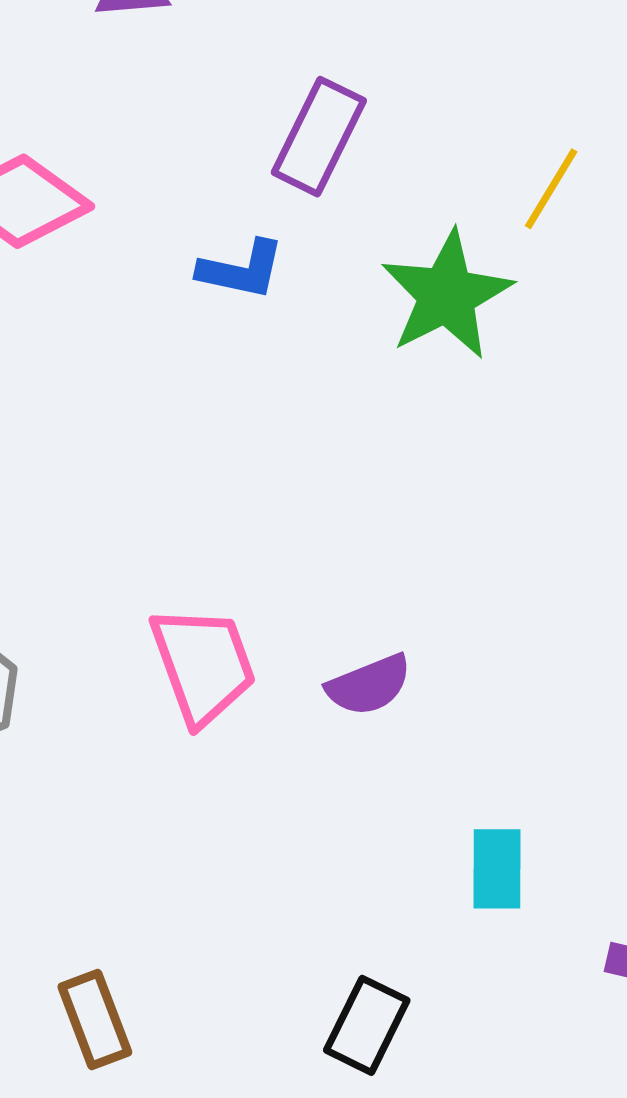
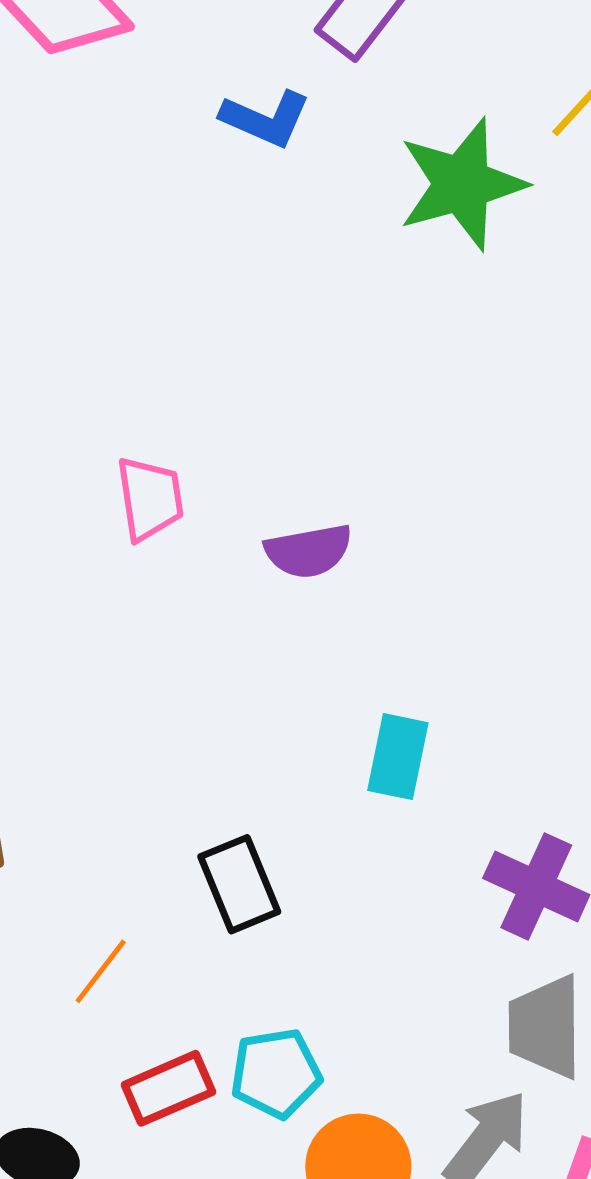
pink trapezoid: (203, 665) -> (150, 499), size x0.7
black rectangle: (367, 1025) -> (239, 884), turned -60

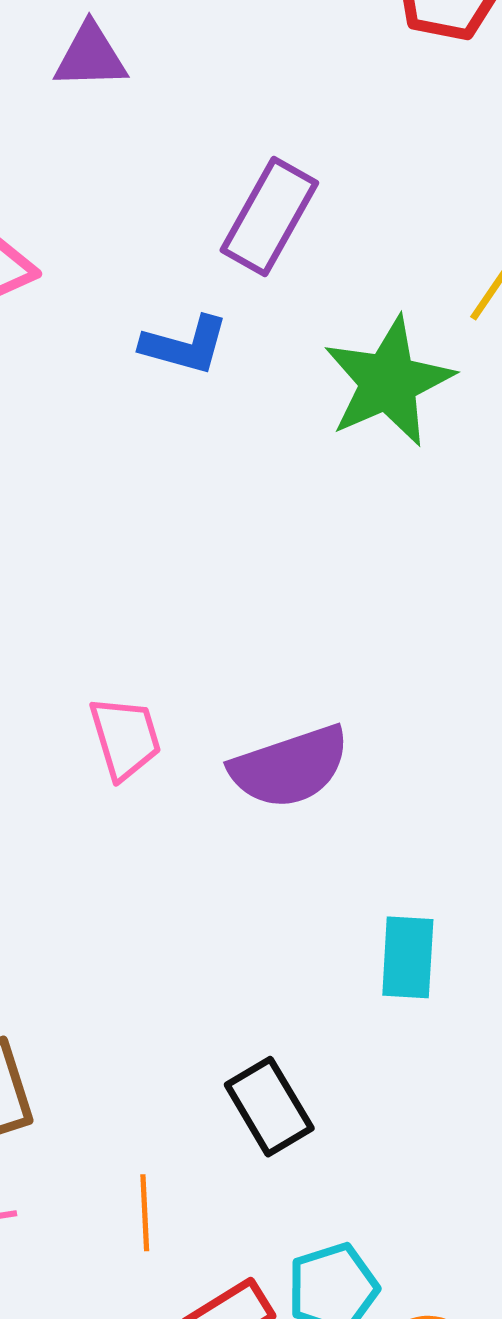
purple semicircle: (309, 551) -> (290, 767), size x1.4
orange line: (101, 971) -> (145, 1213), turned -32

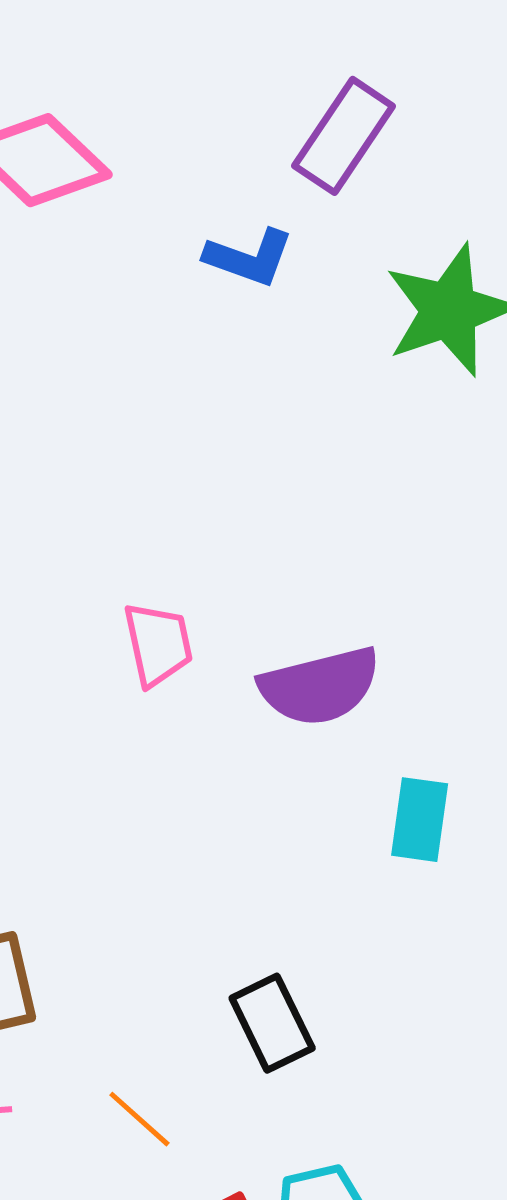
cyan rectangle: (408, 957) -> (420, 820), moved
orange line: (145, 1213) -> (139, 1119), turned -50

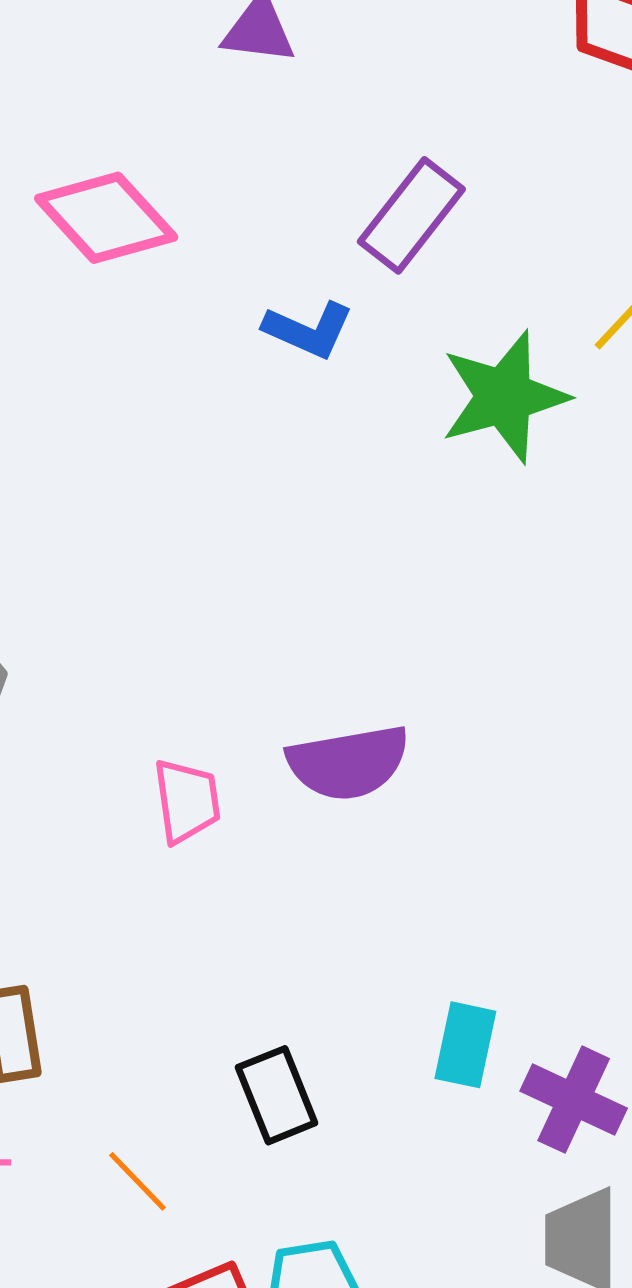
pink trapezoid: (158, 644) -> (187, 801), moved
cyan rectangle: (420, 820) -> (465, 1045), moved

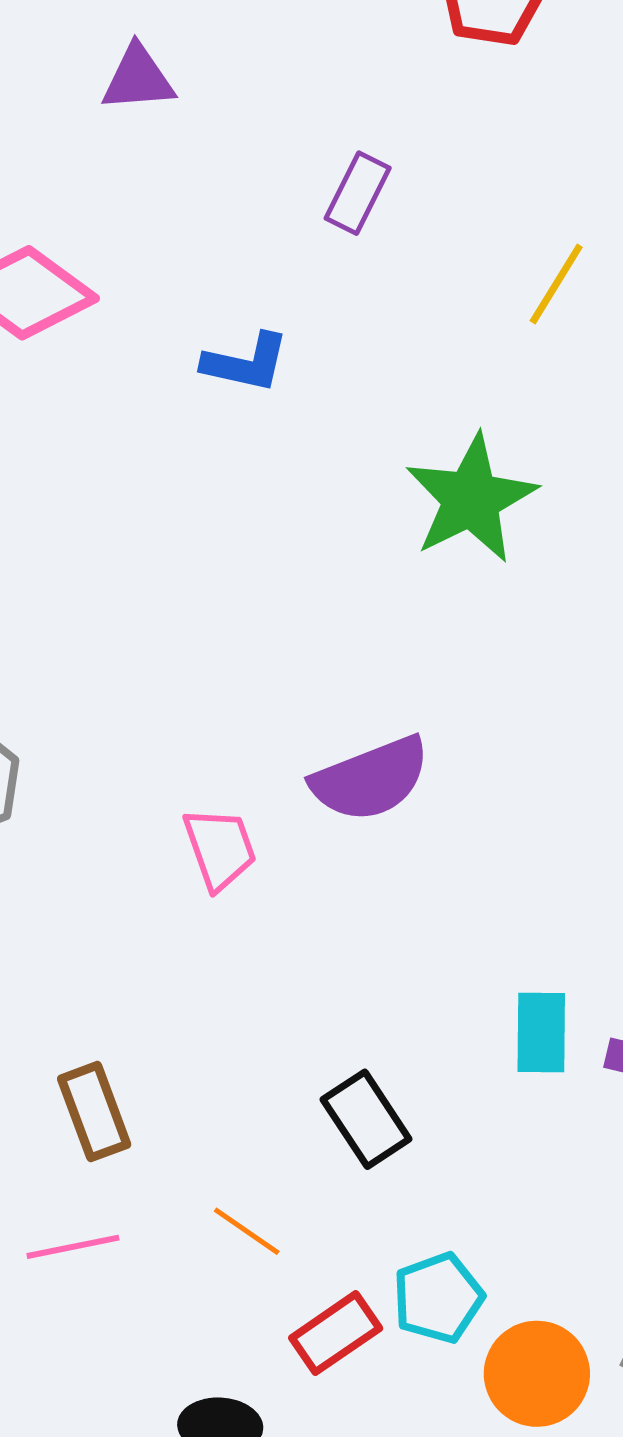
purple rectangle: (411, 215) -> (358, 193), moved, size x0.7
green star: (504, 397) -> (471, 499), moved

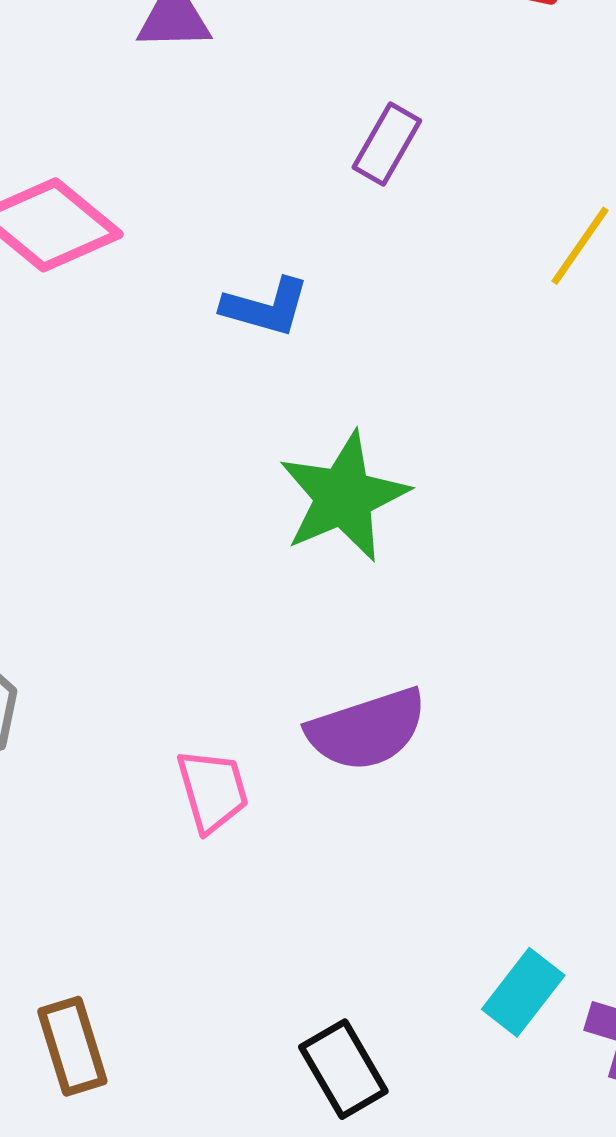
green star: (471, 499) -> (344, 497), moved
cyan rectangle: (541, 1032) -> (523, 992), turned 34

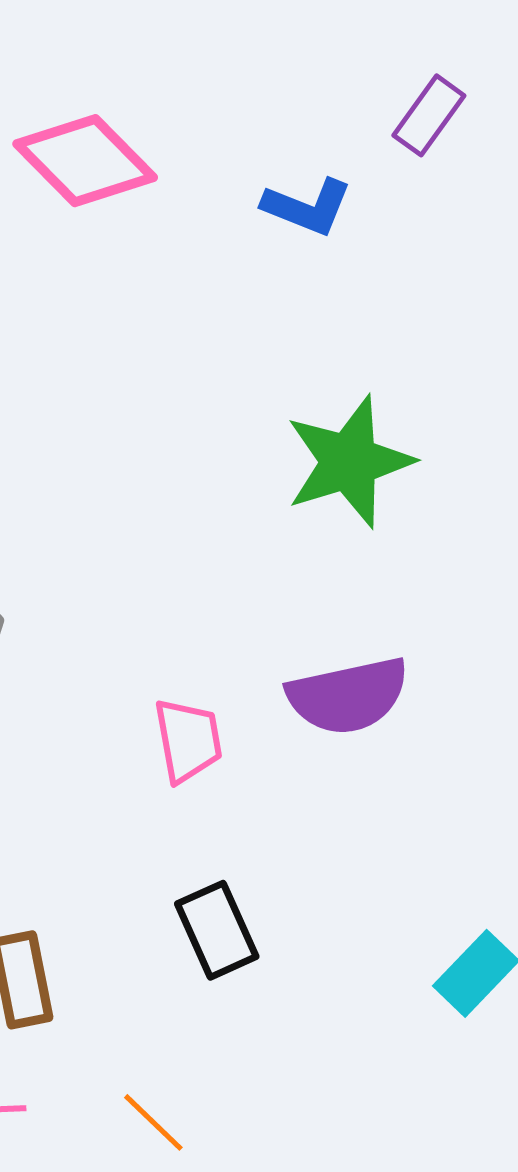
blue L-shape: (266, 307) -> (307, 207), moved
black rectangle: (343, 1069) -> (217, 930), moved

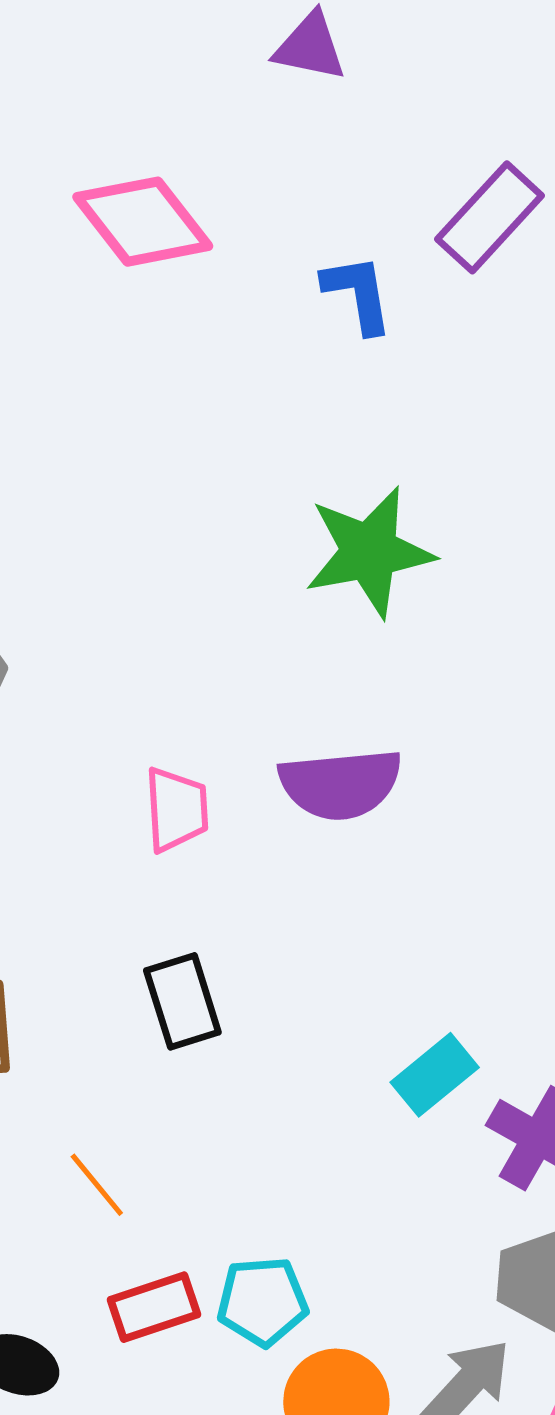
purple rectangle: (429, 115) -> (490, 217), size x1.4
blue L-shape: (307, 207) -> (358, 294), turned -128

